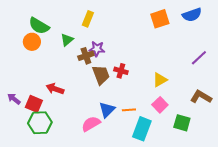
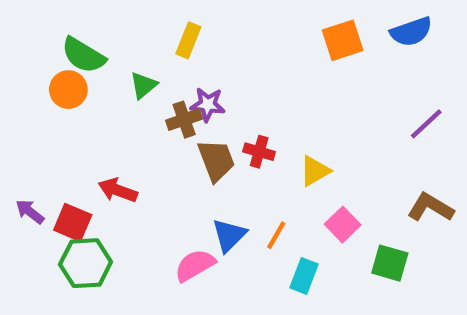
yellow triangle: (160, 80) -> (315, 171), moved
orange line: (129, 110) -> (276, 235), turned -56
cyan rectangle: (142, 129) -> (304, 276), size x0.7

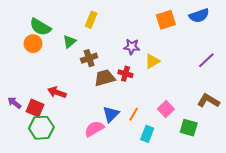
purple star: (208, 105) -> (132, 47), moved
brown trapezoid: (216, 160) -> (105, 78), turned -85
yellow triangle: (315, 171) -> (152, 61), moved

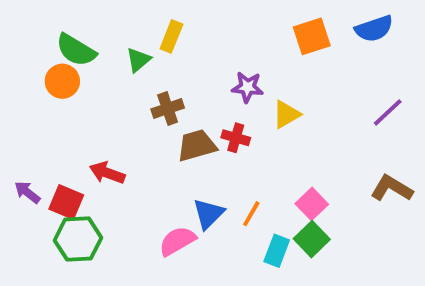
green triangle: (69, 42) -> (138, 60), moved
green square: (189, 128) -> (312, 239), moved, turned 30

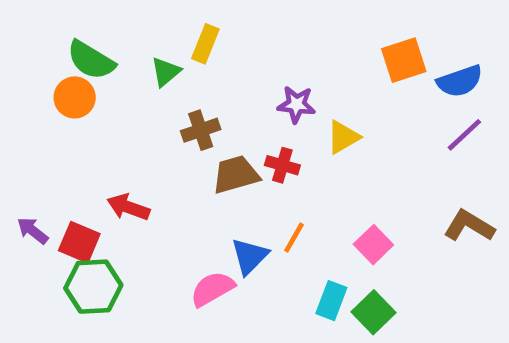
blue semicircle: (374, 29) -> (460, 81), moved
orange square: (312, 36) -> (404, 60), moved
orange line: (251, 214) -> (294, 238), moved
green square: (312, 239) -> (373, 312), moved

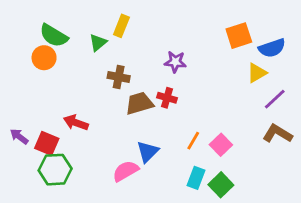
brown cross: (201, 130) -> (119, 77), turned 30
purple line: (464, 135) -> (275, 99), moved
yellow triangle: (343, 137) -> (257, 73), moved
orange line: (294, 238) -> (193, 141), moved

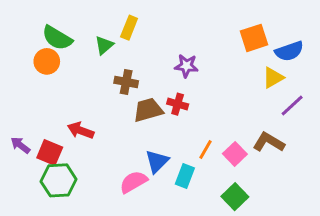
brown L-shape: (278, 134) -> (269, 142), moved
cyan rectangle: (196, 178) -> (185, 176), moved

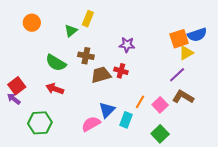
green semicircle: (57, 38) -> (56, 63), moved
orange square: (254, 38) -> (179, 39), moved
orange circle: (47, 61) -> (32, 23), moved
purple line: (292, 105) -> (177, 75), moved
red square: (50, 153) -> (17, 86), moved, turned 30

